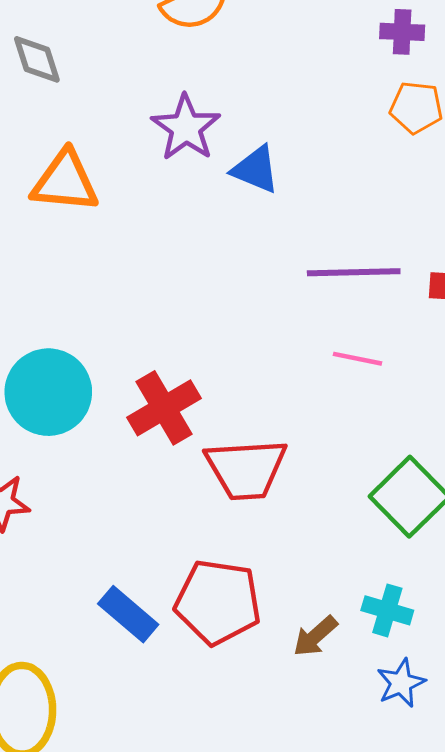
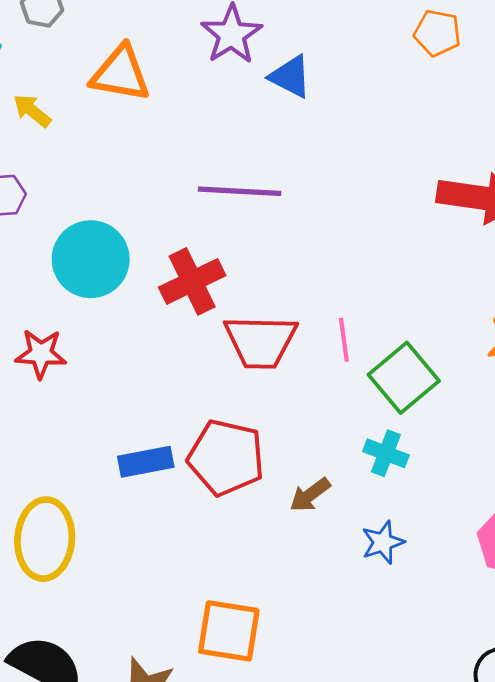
purple line: (354, 272) -> (240, 191), moved
pink line: (357, 359) -> (344, 340), moved, turned 66
cyan cross: (387, 610) -> (386, 453), moved
blue rectangle: (128, 614) -> (146, 462), turned -56

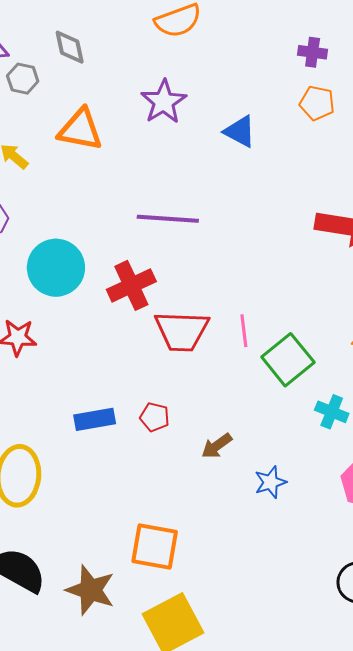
blue triangle: (290, 76) -> (240, 131), moved
cyan cross: (386, 453) -> (332, 412), moved
red pentagon: (226, 458) -> (155, 417), size x0.5

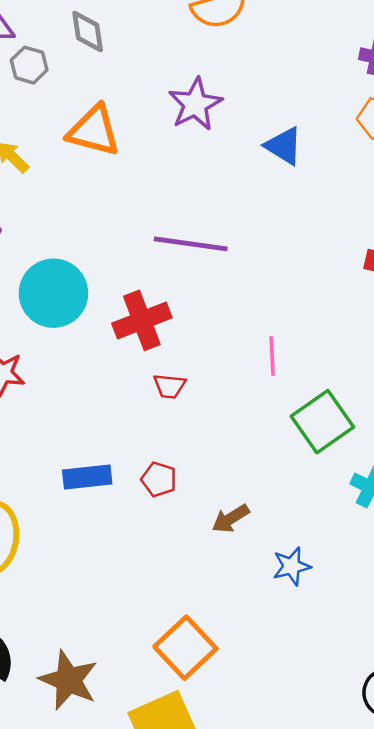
red trapezoid: (182, 331) -> (169, 386), moved, size x0.5
pink line: (244, 331) -> (272, 356), moved
orange square: (155, 546) -> (185, 648), moved, turned 33

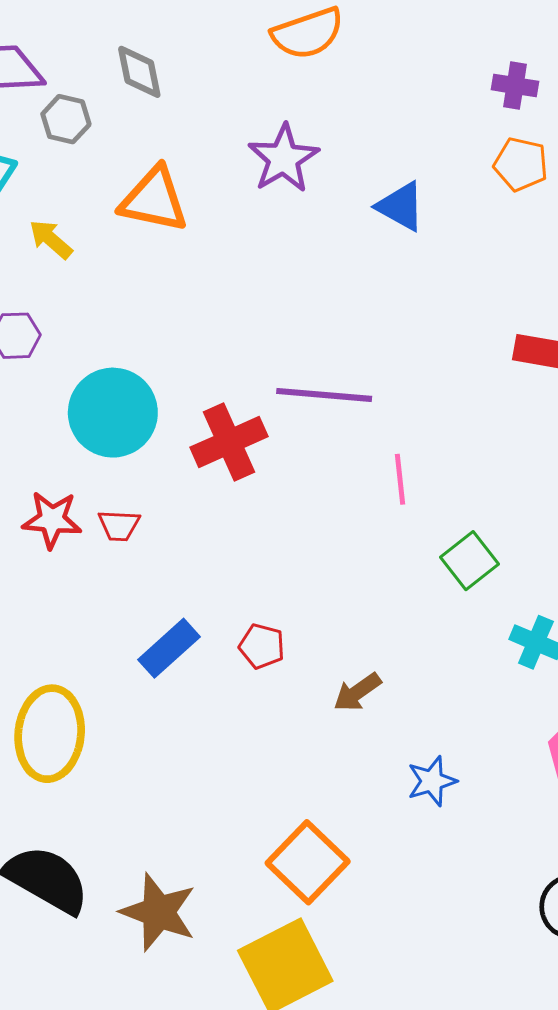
purple line: (191, 244) -> (324, 395), moved
red trapezoid: (169, 386) -> (119, 525), moved
green square: (322, 422) -> (469, 561), size x0.7
blue rectangle: (87, 477) -> (169, 648), turned -33
blue star: (292, 566) -> (432, 781), moved

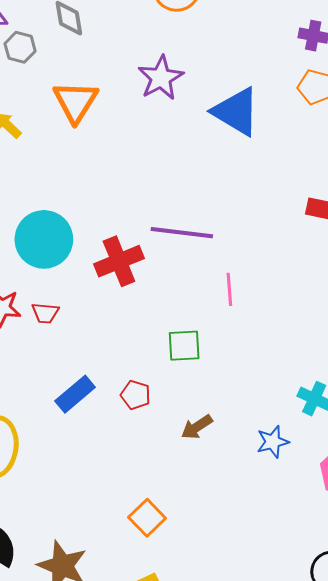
orange triangle: (154, 200) -> (76, 102), turned 48
blue triangle: (401, 206) -> (236, 112), size x1.5
green square: (469, 561) -> (184, 346), moved, turned 33
blue star: (432, 781) -> (273, 442), moved
orange square: (308, 862) -> (147, 518), moved, size x0.7

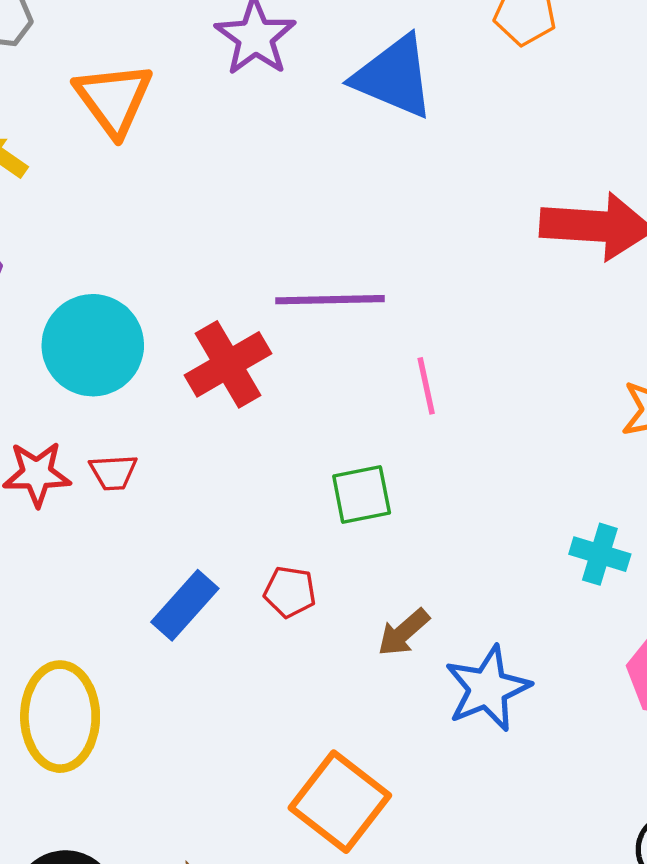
blue star: (273, 442) -> (488, 688), moved, size x1.5
orange square: (147, 518) -> (340, 802), size x1.5

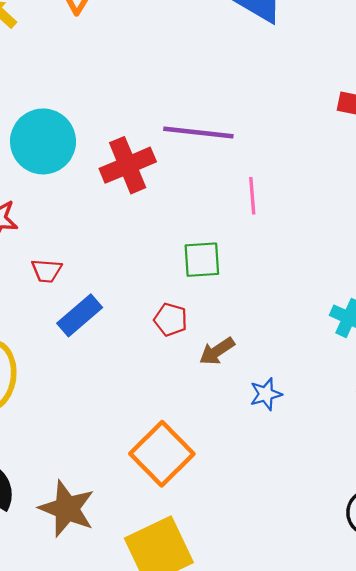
red trapezoid: (113, 472) -> (47, 271), moved
red pentagon: (290, 592) -> (171, 320), moved
blue star: (488, 688) -> (266, 394), size x0.6

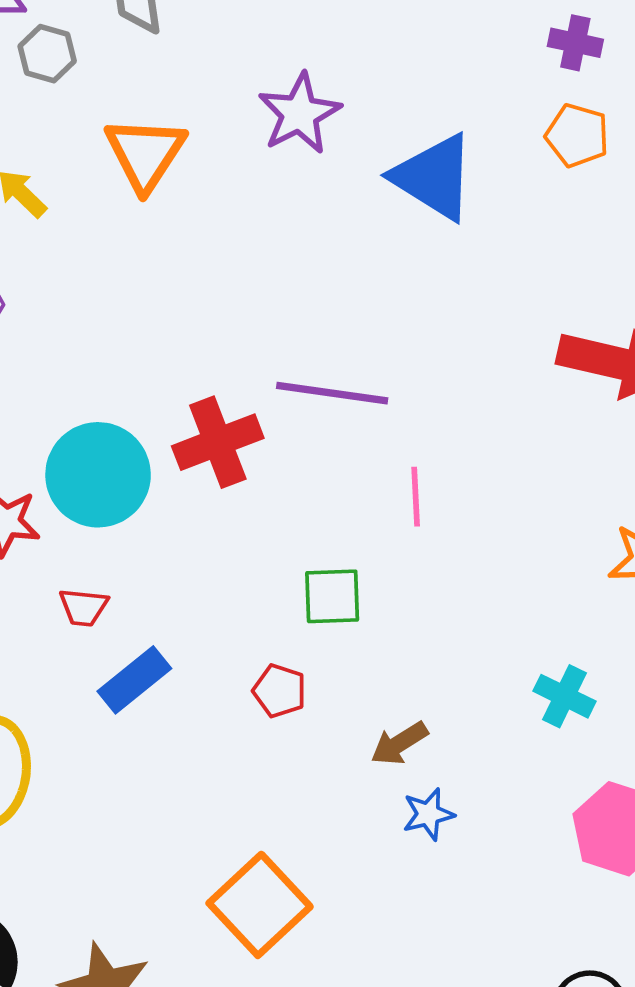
cyan circle: (43, 141) -> (98, 475), moved
brown arrow: (217, 351) -> (399, 743), moved

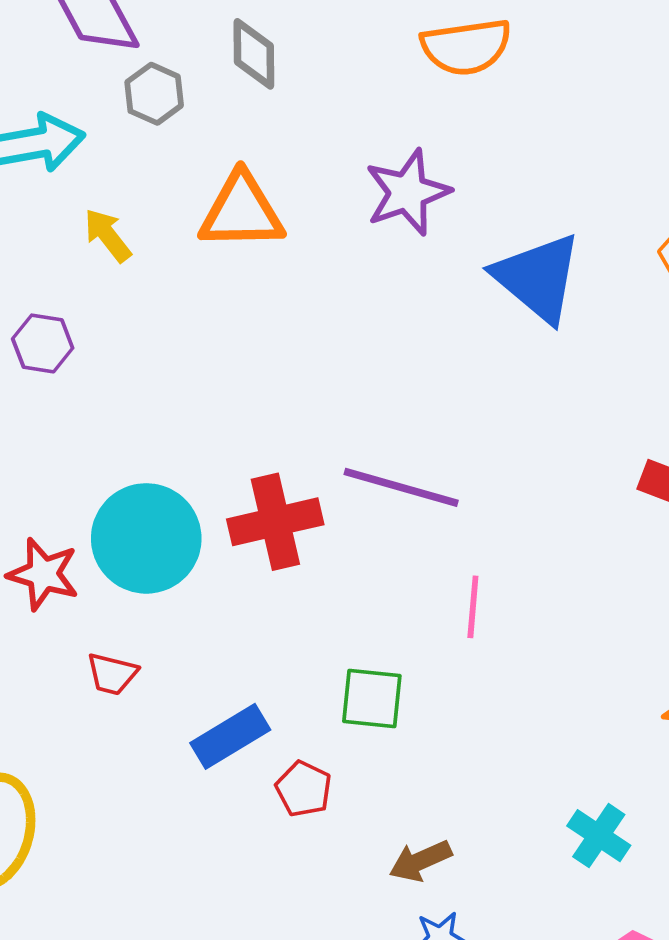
orange triangle: (145, 154) -> (242, 212), turned 48
blue rectangle: (134, 680) -> (230, 736), moved

